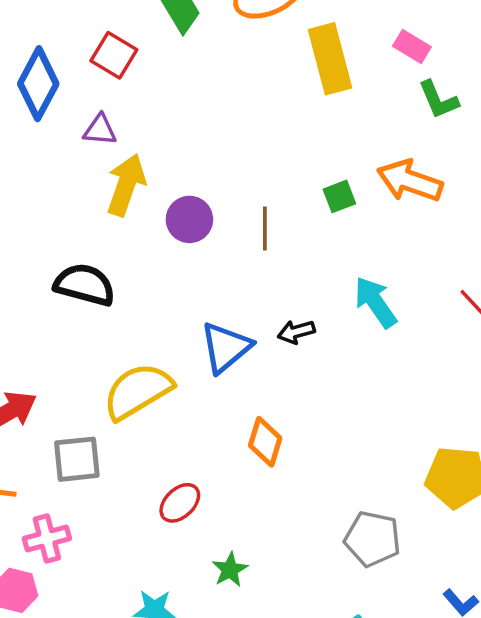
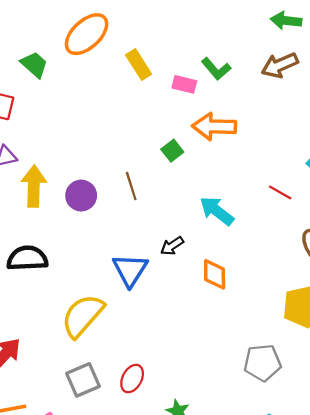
pink rectangle: (412, 46) -> (184, 84), moved
yellow rectangle: (330, 59) -> (139, 64), size x0.7
orange diamond: (265, 442) -> (215, 274), moved
gray square: (77, 459) -> (83, 380), moved

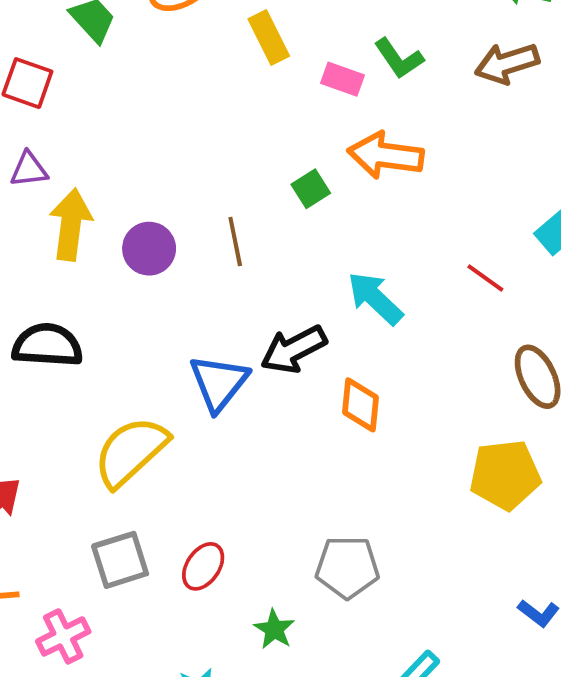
black arrow: (172, 246) -> (294, 349), size x1.6
gray pentagon: (262, 363) -> (347, 567), moved

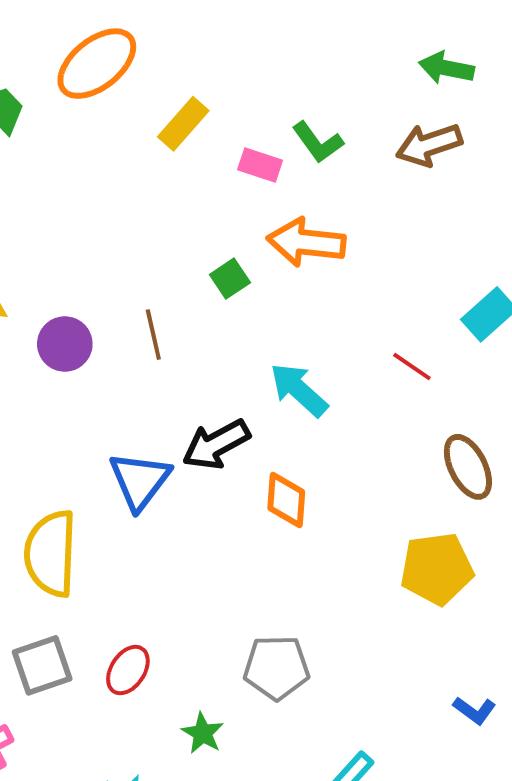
yellow rectangle: (269, 38) -> (183, 124), turned 69
yellow semicircle: (131, 452) -> (51, 553), turned -44

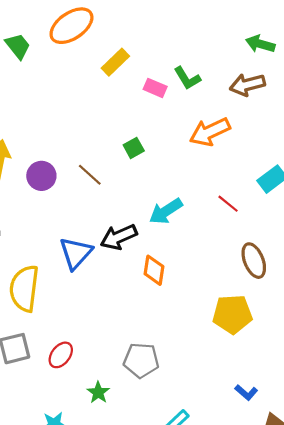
orange arrow: (306, 242) -> (210, 132), moved, turned -36
brown line: (153, 335) -> (90, 175), turned -40
cyan arrow: (299, 390) -> (166, 211), turned -80

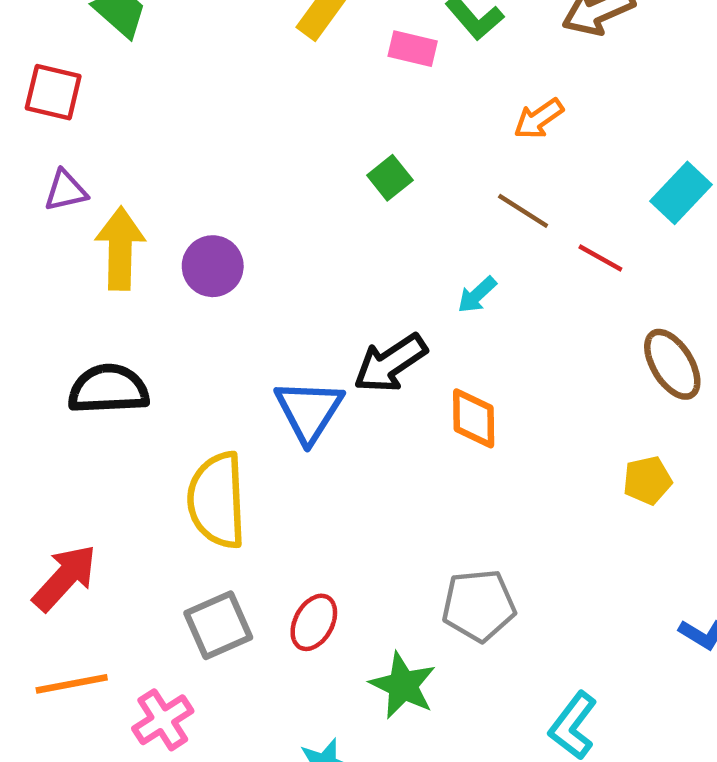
orange arrow: (210, 132) -> (539, 119), size x0.6
brown line: (90, 175) -> (523, 211), moved
cyan arrow: (166, 211) -> (477, 295), size x0.6
yellow pentagon: (232, 314) -> (647, 480), size x0.6
green star: (98, 392) -> (403, 685), size x1.4

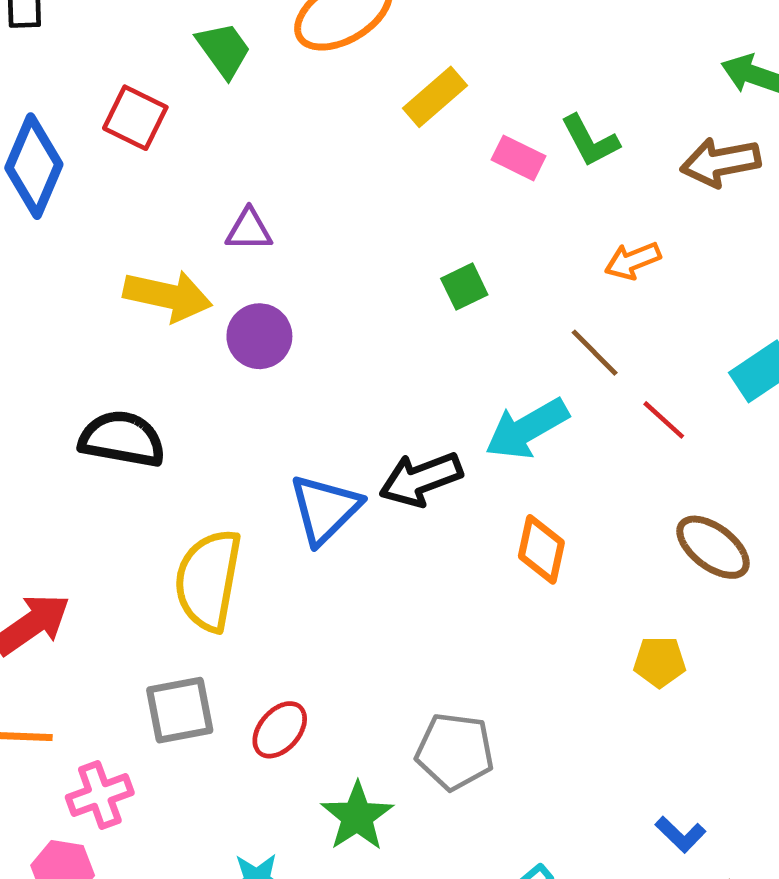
purple triangle: (66, 191) -> (249, 230), moved
yellow arrow: (120, 248) -> (168, 296), turned 88
cyan arrow: (477, 295) -> (527, 429), size x1.8
brown ellipse: (672, 364) -> (713, 547), turned -34
orange diamond: (474, 418) -> (541, 549), moved

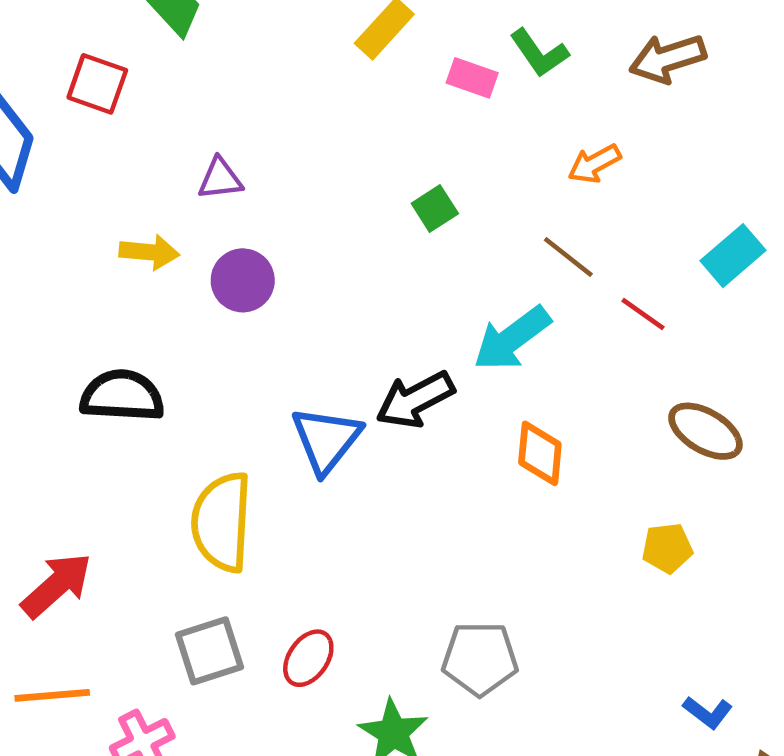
yellow arrow: (168, 296) -> (149, 252), size x0.7

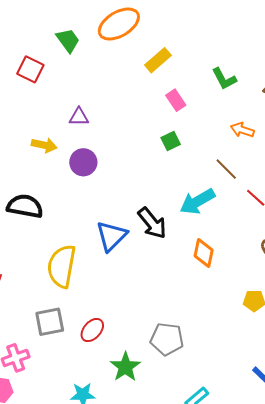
pink rectangle: (472, 78) -> (176, 100), moved, turned 30
orange arrow: (594, 164) -> (242, 130), turned 40
black arrow: (415, 400) -> (152, 223), turned -108

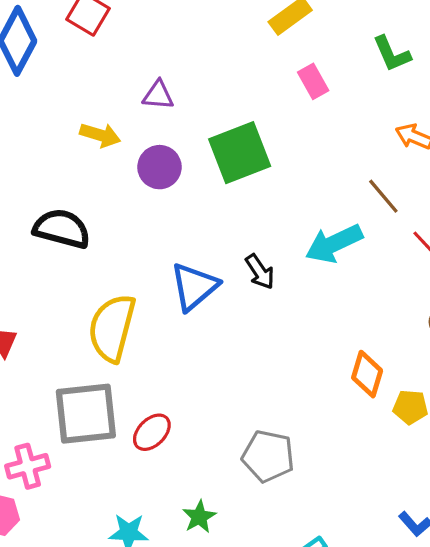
green square: (171, 141) -> (240, 153), moved, size x2.0
black arrow: (152, 223) -> (260, 272), size x0.7
orange diamond: (204, 253) -> (367, 374), moved
gray square: (50, 322) -> (86, 414), size x1.4
green star: (125, 367) -> (199, 517), moved, size x0.7

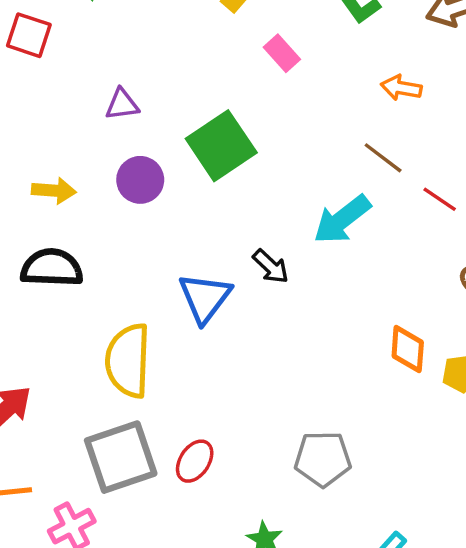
yellow arrow: (100, 135) -> (54, 191), moved

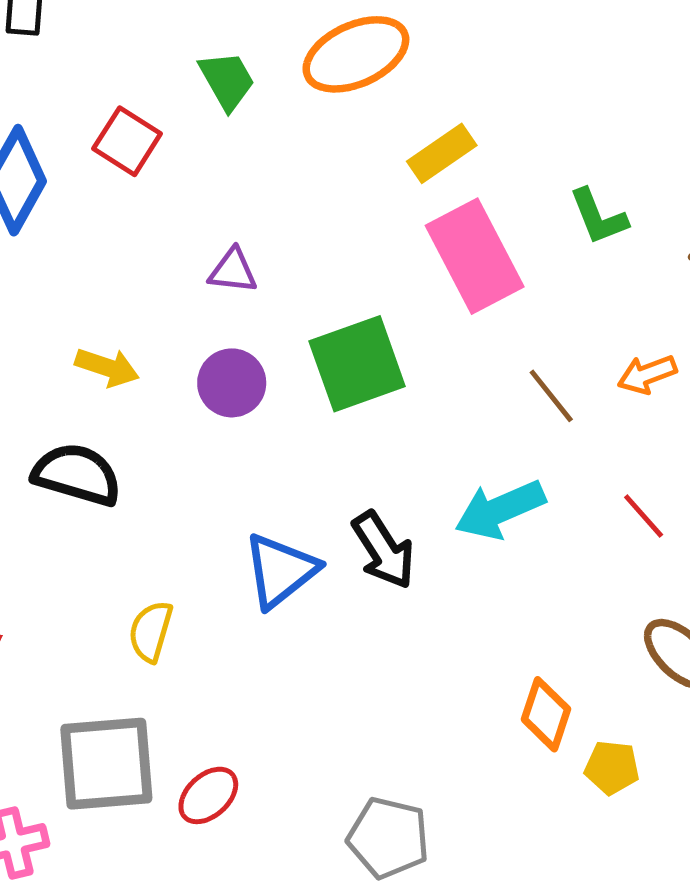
pink rectangle: (282, 53) -> (475, 256), size x2.0
orange arrow: (401, 88) -> (647, 374), moved, turned -45
brown line: (383, 158) -> (551, 396), moved
black arrow: (271, 266) -> (384, 550), size x1.4
yellow semicircle: (128, 361) -> (151, 631), size x0.6

